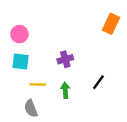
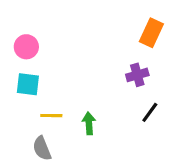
purple cross: (65, 59) -> (137, 75), moved
black line: (98, 82) -> (150, 112), moved

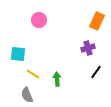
pink circle: (26, 47) -> (39, 20), moved
yellow line: (51, 116) -> (33, 74), turned 32

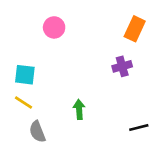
black line: (96, 72) -> (139, 127), moved, turned 40
yellow line: (33, 74) -> (24, 102), moved

